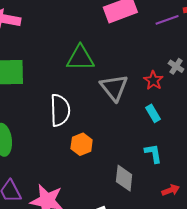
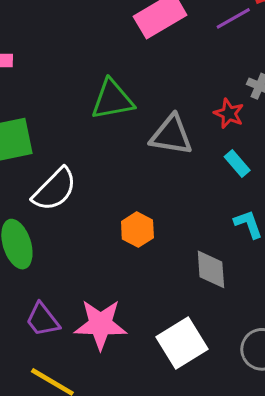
gray triangle: (114, 88) -> (171, 135), turned -32
white semicircle: (60, 110) -> (55, 189), moved, turned 56

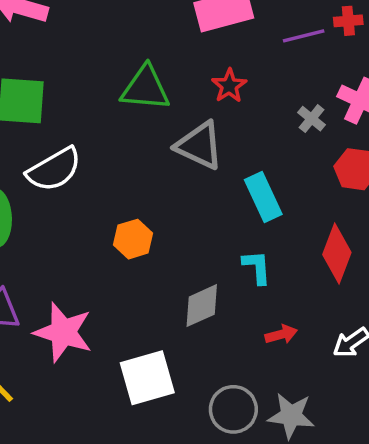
red star: (229, 114) -> (229, 86), moved
cyan rectangle: (237, 164) -> (263, 197), size x1.5
gray diamond: (211, 269) -> (202, 306), turned 54

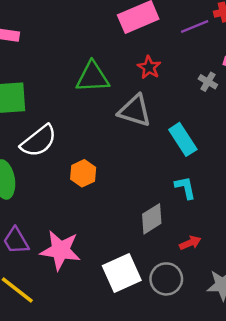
orange hexagon: (133, 239) -> (83, 173), moved
red arrow: (281, 334) -> (190, 243), moved
gray circle: (233, 409) -> (166, 279), moved

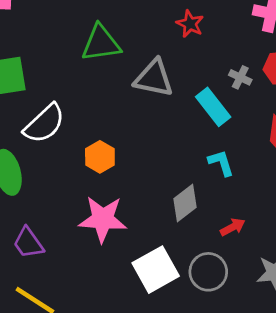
red star: (149, 67) -> (190, 24), moved
gray cross: (208, 82) -> (240, 77), moved
pink star: (60, 250) -> (103, 219), moved

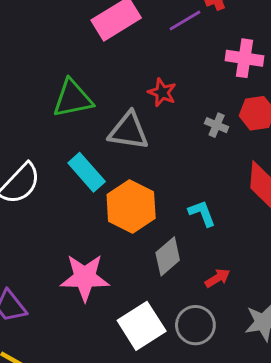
red star: (190, 24) -> (162, 92), moved
cyan rectangle: (213, 107) -> (87, 172), moved
orange hexagon: (100, 157) -> (131, 206), moved, size x1.6

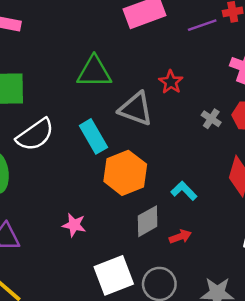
cyan L-shape: (202, 213) -> (184, 191), turned -35
pink star: (85, 277) -> (74, 225), size x0.6
red arrow: (218, 278) -> (180, 237), moved

